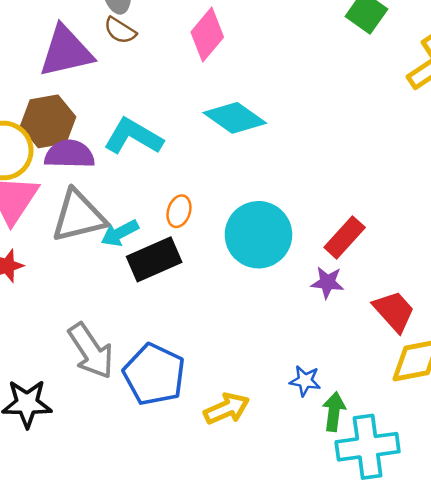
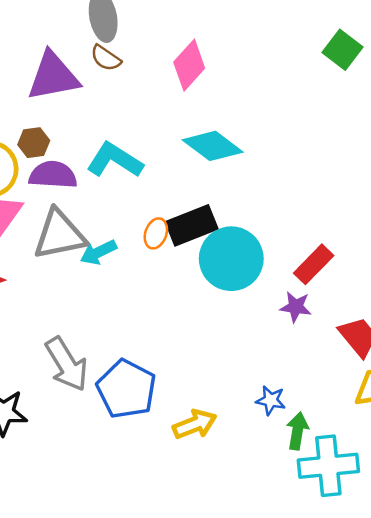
brown hexagon: (48, 121) -> (34, 143), size x0.6
black rectangle: (154, 259) -> (192, 225), moved

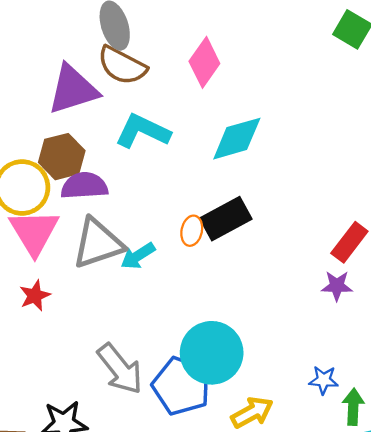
brown semicircle: (106, 58) -> (122, 65), size x1.6
brown hexagon: (34, 143) -> (62, 157), size x1.5
cyan diamond: (213, 146) -> (237, 139), turned -46
cyan L-shape: (115, 160) -> (143, 131), moved
cyan circle: (231, 259) -> (212, 353), moved

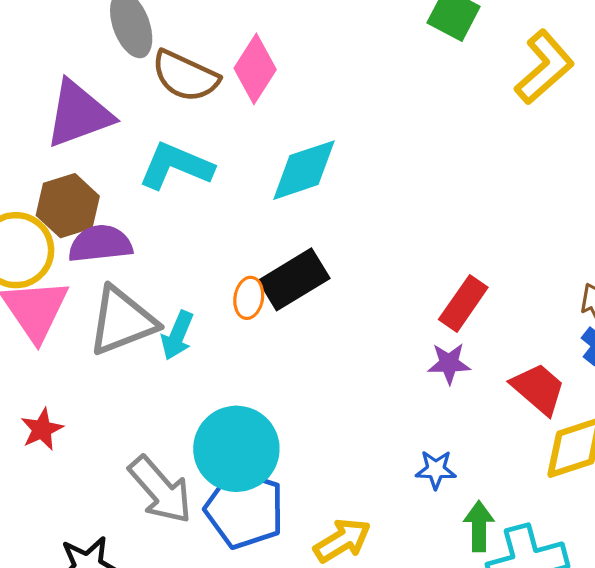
brown semicircle: (122, 65) -> (185, 76), moved
cyan arrow: (138, 256) -> (177, 335), turned -32
red star: (35, 296) -> (42, 429), moved
cyan circle: (212, 353) -> (236, 449), moved
blue star: (324, 380) -> (436, 470), moved

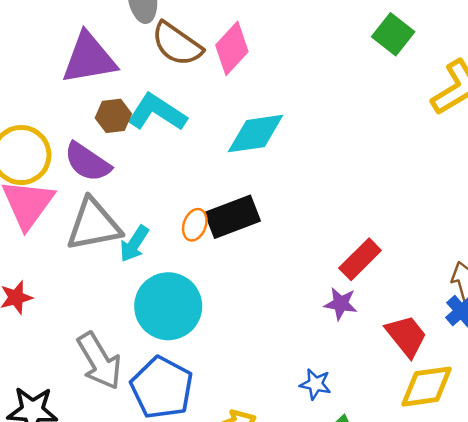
brown hexagon: (68, 206) -> (113, 116), moved, size x0.7
purple semicircle: (100, 244) -> (87, 162), turned -150
cyan circle: (236, 449) -> (168, 306), moved

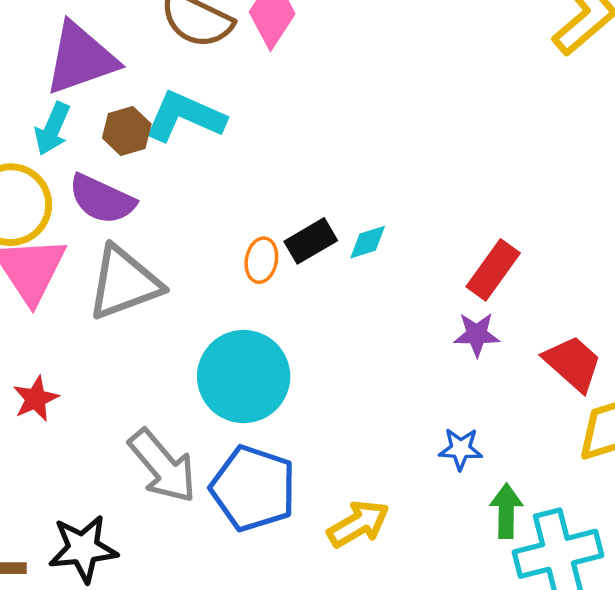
cyan diamond: (256, 134) -> (368, 242), moved, size x0.5
black rectangle: (232, 217) -> (311, 241), size x0.7
cyan arrow: (134, 244) -> (52, 129), moved

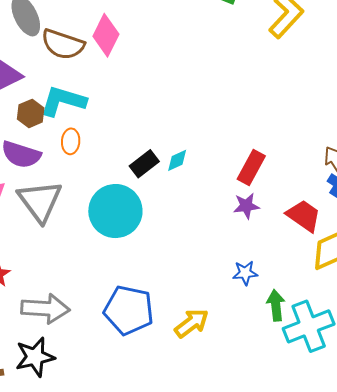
orange ellipse: (261, 260) -> (71, 141), moved
gray triangle: (124, 283) -> (40, 201), turned -39
cyan circle: (244, 377) -> (115, 211), moved
gray arrow: (163, 466) -> (45, 309), moved, turned -39

